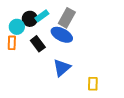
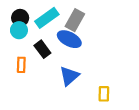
cyan rectangle: (42, 16) -> (47, 18), size x1.5
black circle: (30, 19) -> (20, 18), moved
orange rectangle: (12, 43) -> (21, 65), moved

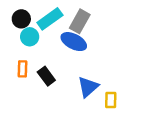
cyan circle: (19, 30) -> (30, 37), moved
black rectangle: (42, 49) -> (46, 76), moved
blue triangle: (69, 76) -> (88, 87), moved

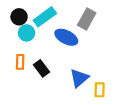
gray rectangle: (80, 21) -> (87, 19), moved

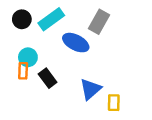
cyan circle: (27, 33) -> (28, 57), moved

